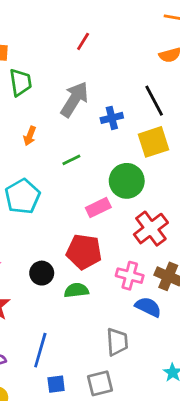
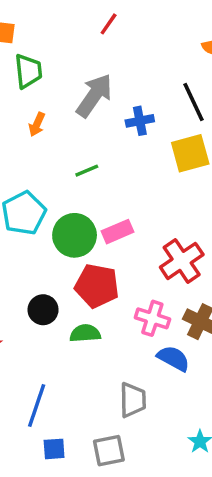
orange arrow: (30, 136) -> (37, 124), moved
green circle: (127, 181) -> (75, 235), moved

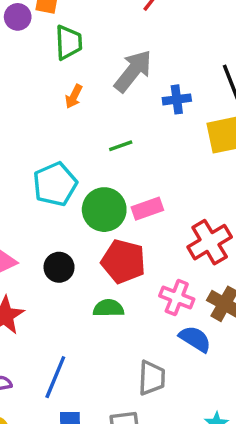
black circle: (43, 310) -> (59, 267), moved

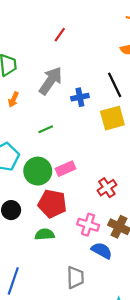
red cross: (210, 242) -> (107, 188), size x0.7

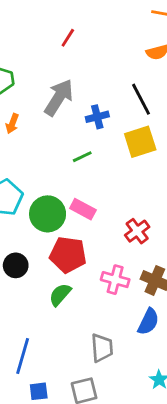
green line: (46, 129) -> (82, 157), moved
pink rectangle: (65, 169) -> (83, 209), turned 54
green semicircle: (45, 234) -> (60, 295), turned -42
blue semicircle: (102, 251) -> (148, 322), moved, turned 90

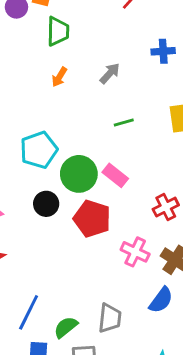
gray arrow: (59, 97) -> (110, 73), moved, size x0.6
blue cross: (97, 117) -> (163, 51), moved
black circle: (16, 265) -> (46, 204), moved
green semicircle: (60, 295) -> (66, 327), moved

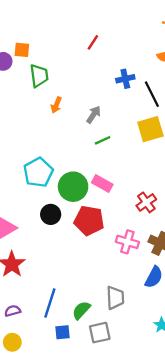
gray arrow: (110, 73) -> (94, 115), moved
orange arrow: (59, 77) -> (56, 105), moved

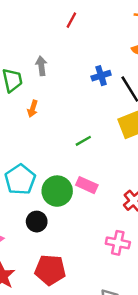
red line: (93, 42) -> (71, 20), moved
gray arrow: (94, 115) -> (41, 66), moved, turned -36
red pentagon: (89, 221) -> (50, 270), moved

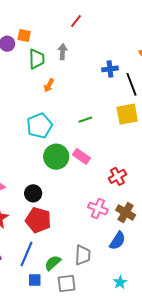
red line: (71, 20) -> (76, 21), moved
cyan pentagon: (20, 180) -> (39, 126), moved
black circle: (37, 222) -> (33, 193), moved

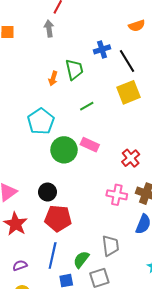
gray arrow: (63, 52) -> (49, 29), moved
green trapezoid: (37, 59) -> (74, 69), moved
orange arrow: (49, 85) -> (53, 78), moved

